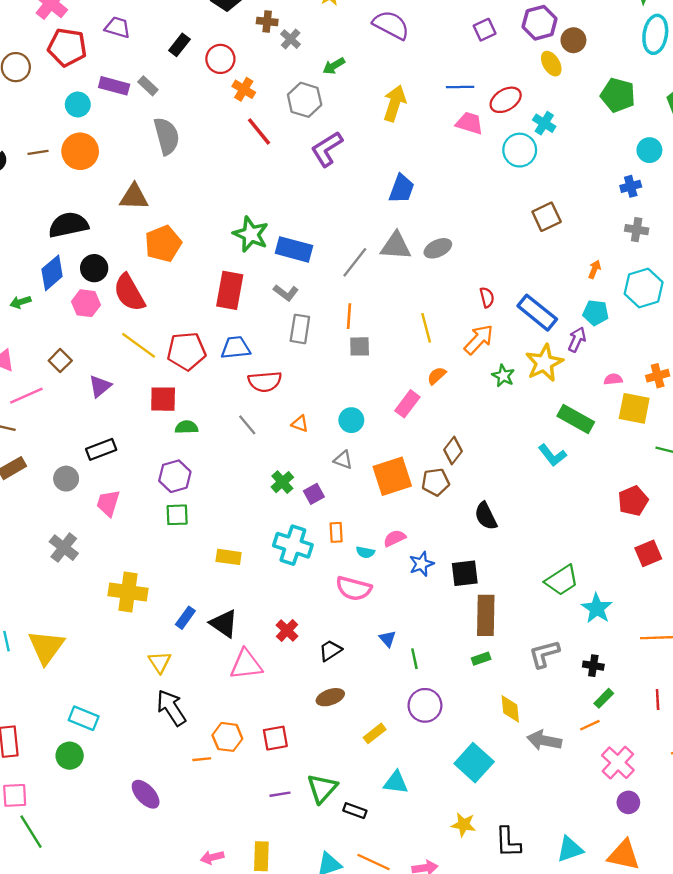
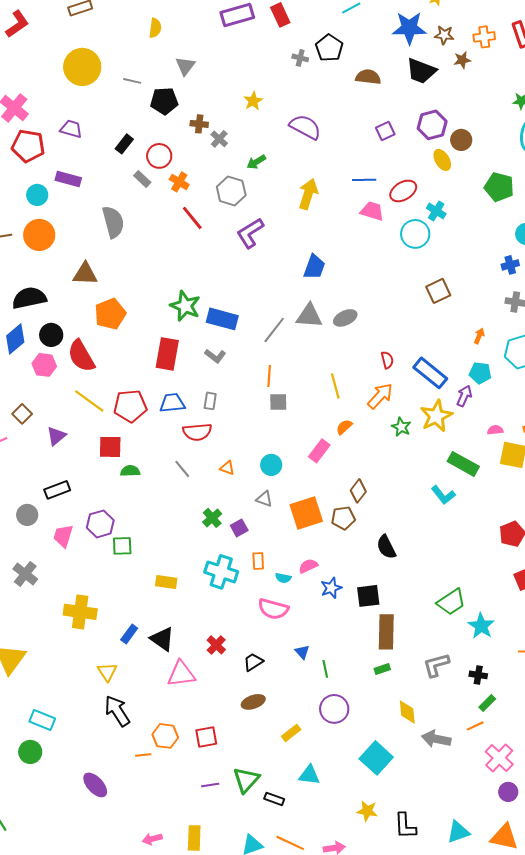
gray rectangle: (148, 86) -> (142, 179), moved
gray rectangle: (300, 329) -> (210, 401), moved, size x0.7
purple hexagon: (175, 476) -> (100, 524), moved

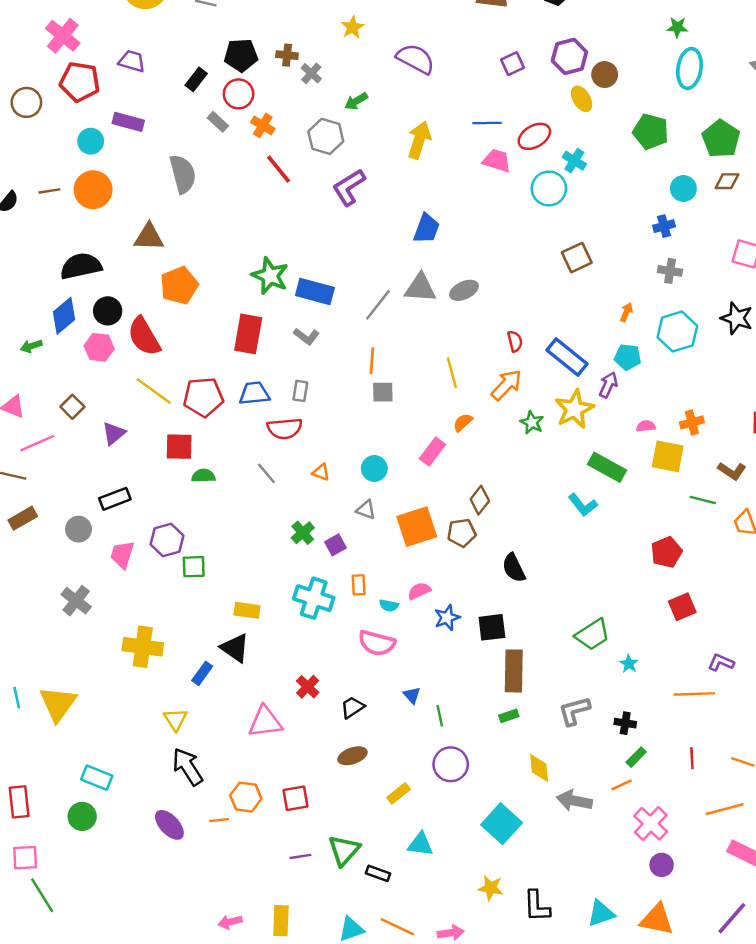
black pentagon: (164, 101) -> (241, 55), moved
cyan star: (481, 626) -> (629, 664), size x0.6
black triangle: (162, 639) -> (235, 648), moved
purple ellipse: (95, 785) -> (169, 825), moved

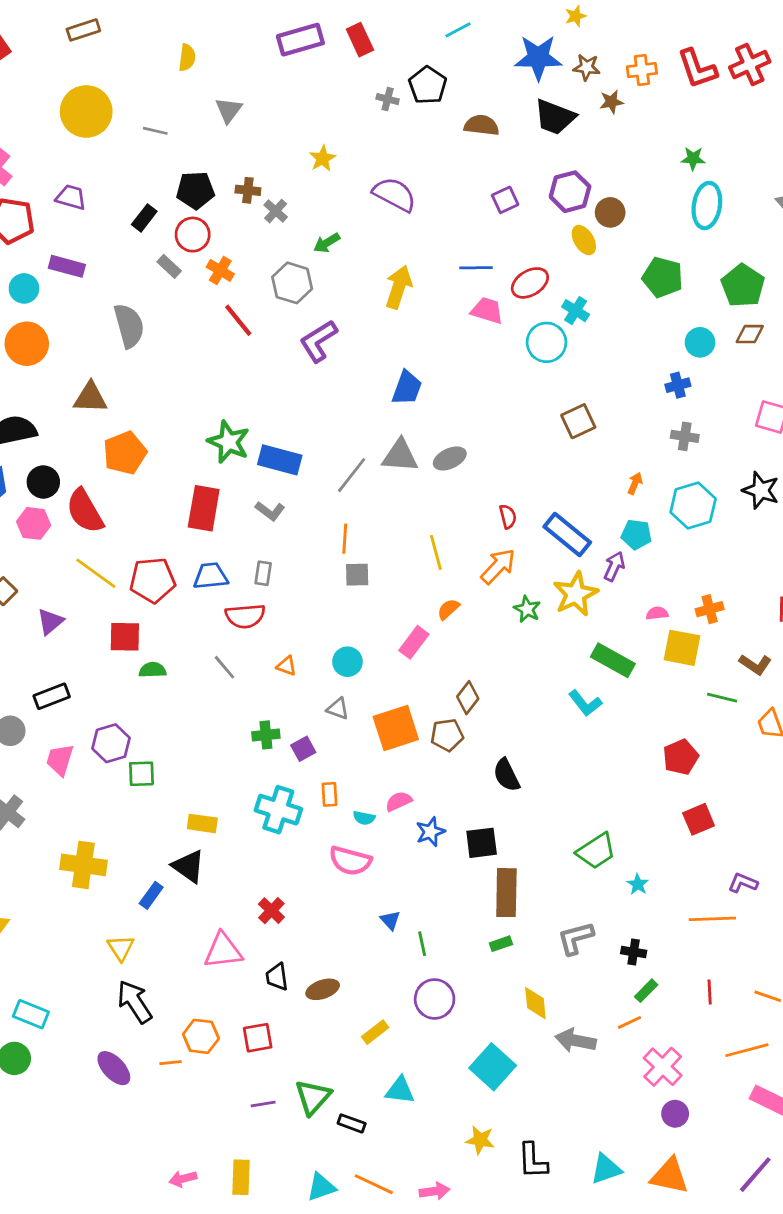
green cross: (303, 533) -> (266, 735), turned 35
black trapezoid: (352, 707) -> (277, 977), moved, turned -65

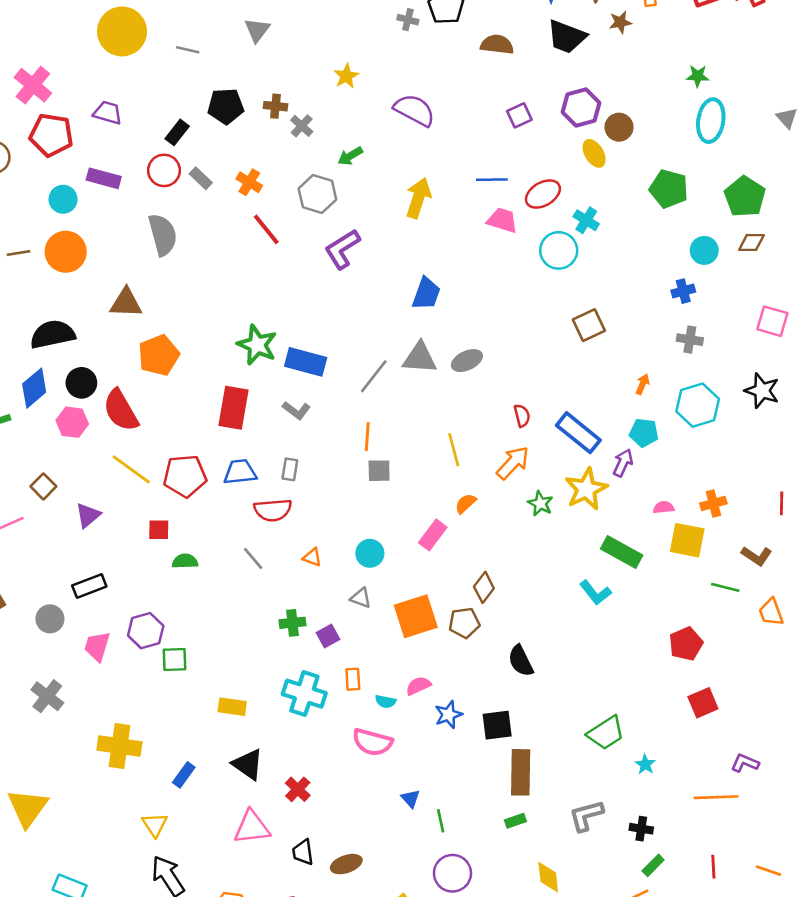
red circle: (193, 235) -> (164, 170), moved
red square: (125, 637) -> (159, 530), size x0.7
black triangle: (188, 866) -> (248, 764), moved

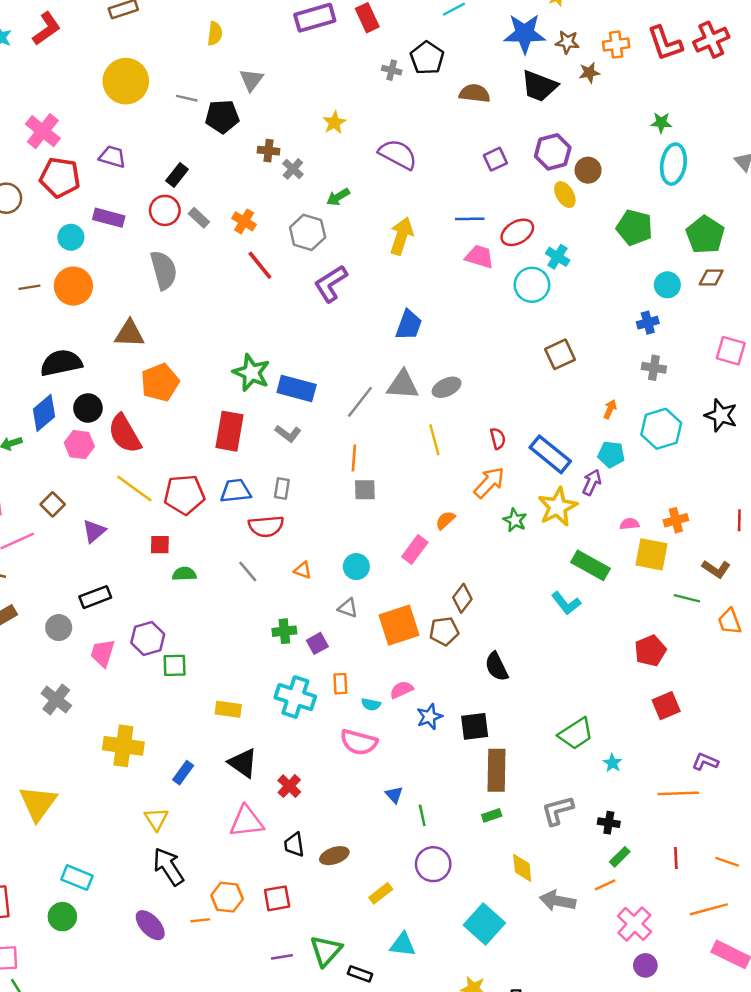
black pentagon: (226, 106) -> (222, 116), moved
yellow line: (454, 450) -> (434, 440), moved

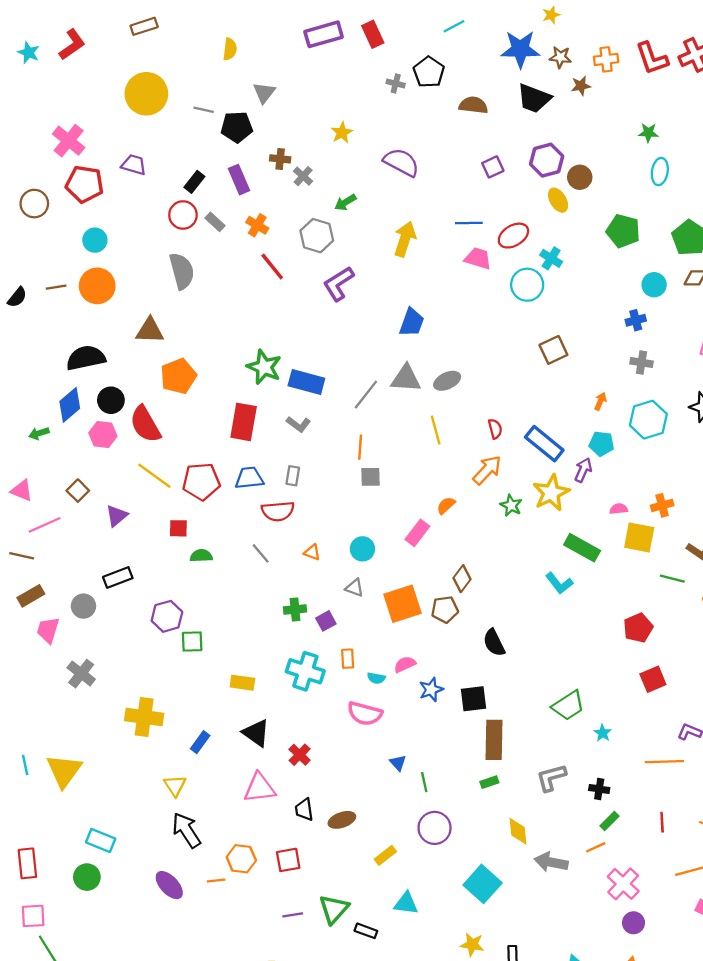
cyan ellipse: (673, 164) -> (660, 172), size x0.7
purple rectangle: (109, 218) -> (239, 180), moved, turned 52
pink trapezoid: (103, 653) -> (48, 630), moved

